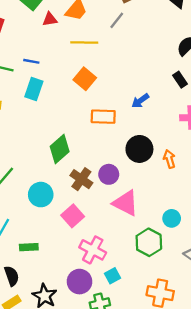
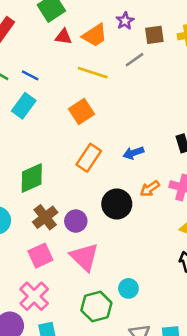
orange rectangle: (103, 117) -> (89, 158), turned -75
orange arrow: (169, 159) -> (150, 189), moved, turned -126
pink square: (73, 216) -> (40, 256), moved

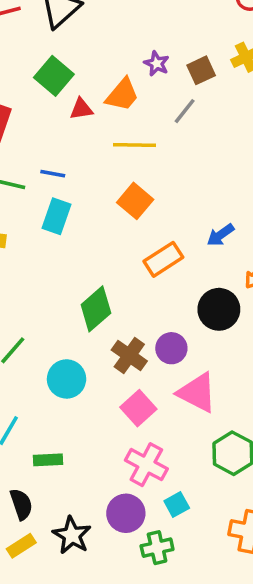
orange rectangle: (89, 158) -> (163, 259), turned 40

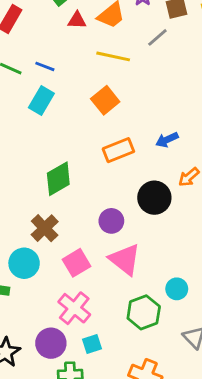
brown cross: (129, 355) -> (45, 228), moved
cyan circle: (67, 379) -> (24, 263), moved

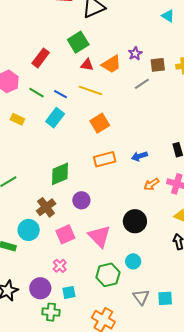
yellow line: (113, 56) -> (90, 90), moved
black circle: (154, 198) -> (135, 221), moved
purple circle: (111, 221) -> (81, 200), moved
pink cross: (74, 308) -> (60, 266), size x0.6

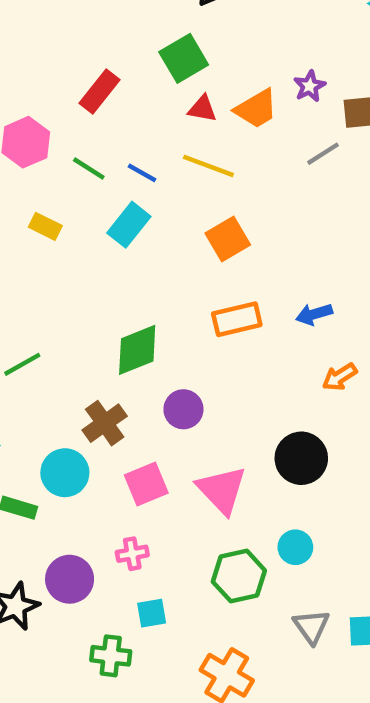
pink cross: (60, 266) -> (132, 554), turned 32
purple circle: (40, 288) -> (70, 579), moved

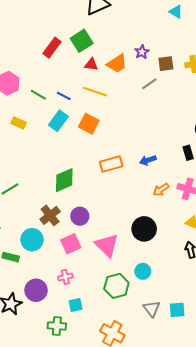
red rectangle: (99, 92) -> (52, 48), moved
orange square: (228, 239) -> (89, 124), moved, turned -30
purple circle: (183, 409) -> (80, 216), moved

